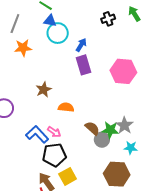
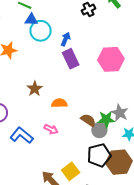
blue L-shape: (37, 134) -> (22, 135), moved
black pentagon: (54, 155) -> (99, 155), moved

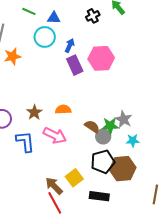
blue triangle: (31, 20) -> (54, 18), moved
pink hexagon: (111, 59) -> (101, 58), moved
brown star: (35, 89) -> (34, 112), moved
pink arrow: (51, 129) -> (55, 135), size x1.6
blue L-shape: (22, 135) -> (25, 142), turned 45

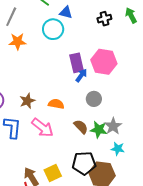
blue arrow: (70, 45) -> (81, 75), moved
gray circle: (103, 136) -> (94, 99), moved

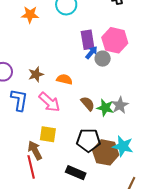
gray circle: (94, 99) -> (103, 59), moved
cyan star: (118, 149) -> (123, 146), moved, size x1.5
yellow square: (53, 173) -> (48, 134), moved, turned 30

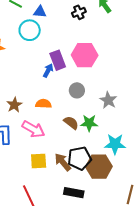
blue arrow: (91, 53) -> (48, 71), moved
gray circle: (103, 59) -> (77, 90), moved
gray star: (120, 105) -> (108, 100), moved
cyan star: (123, 146) -> (115, 144), moved
brown arrow: (35, 150) -> (63, 162), moved

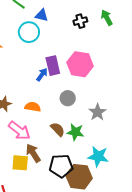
brown arrow: (63, 162) -> (33, 153), moved

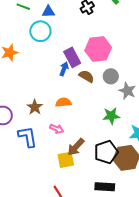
gray circle: (68, 98) -> (111, 76), moved
brown semicircle: (58, 129) -> (86, 76), moved
pink arrow: (19, 131) -> (57, 129), size x0.6
brown arrow: (33, 153) -> (76, 147), turned -90

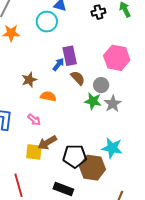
pink hexagon: (98, 49) -> (117, 58), moved
brown star: (35, 107) -> (29, 80), moved
green star: (111, 116) -> (93, 101), moved

